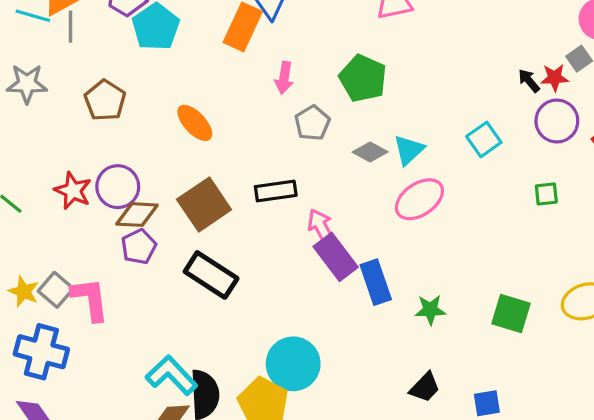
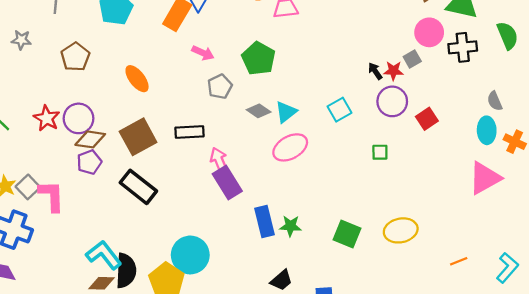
pink arrow: (284, 78) -> (203, 53), turned -80
gray star: (27, 84) -> (21, 40), size x0.7
blue rectangle: (376, 282) -> (264, 222), moved

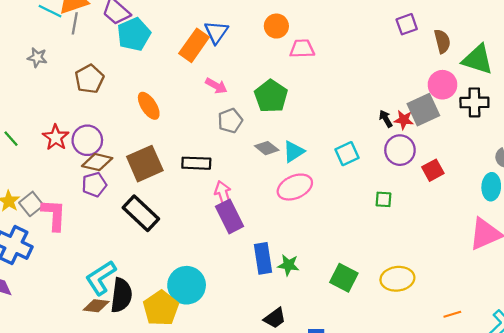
gray square: (412, 59) -> (423, 110), size x1.8
cyan L-shape: (104, 255) -> (101, 278), turned -90

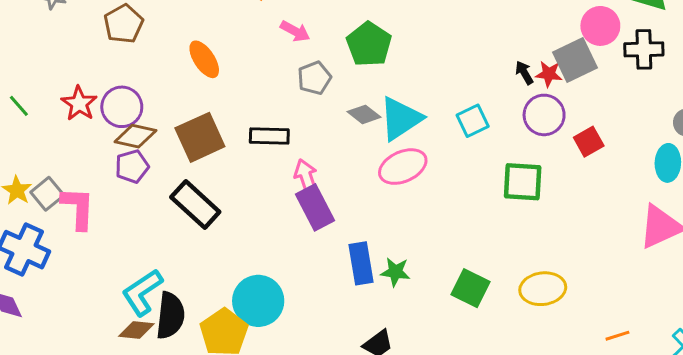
cyan triangle: (294, 151) -> (401, 119), size x1.5
green square: (383, 199) -> (523, 182), size x1.8

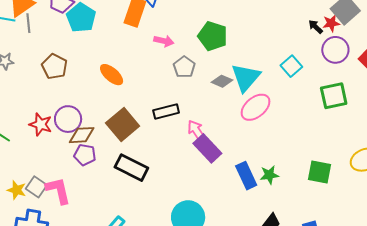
purple pentagon: (132, 166) -> (85, 155), turned -30

